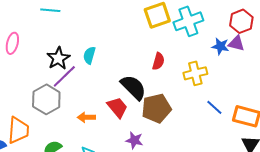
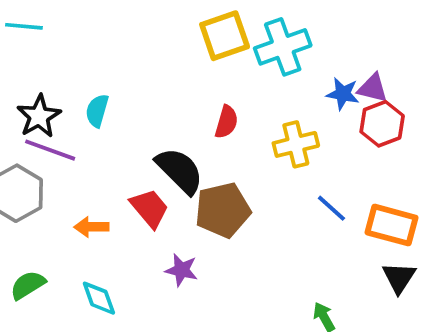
red hexagon: (241, 21) -> (382, 124), moved
purple line: (64, 76) -> (50, 150), turned 64

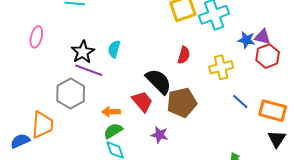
green semicircle: (28, 285) -> (113, 131), moved

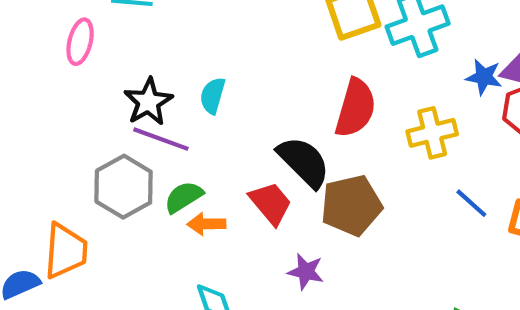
pink ellipse: (36, 37) -> (80, 42), moved
red semicircle: (184, 55) -> (355, 108), size x1.6
green semicircle: (113, 131) -> (184, 197), moved

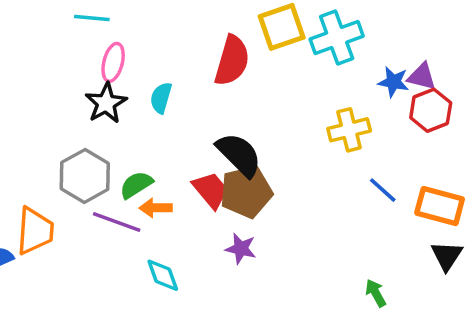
pink ellipse: (80, 42) -> (113, 62), moved
red semicircle: (355, 108) -> (232, 61), moved
purple line: (161, 139) -> (117, 222), moved
brown pentagon: (351, 205) -> (246, 192), moved

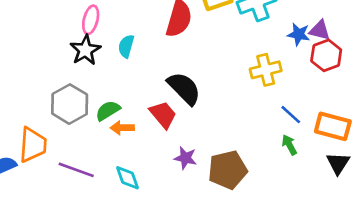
brown pentagon: (246, 192) -> (228, 170), moved
purple line: (117, 222) -> (76, 170), moved
green arrow: (376, 293) -> (289, 145), moved

